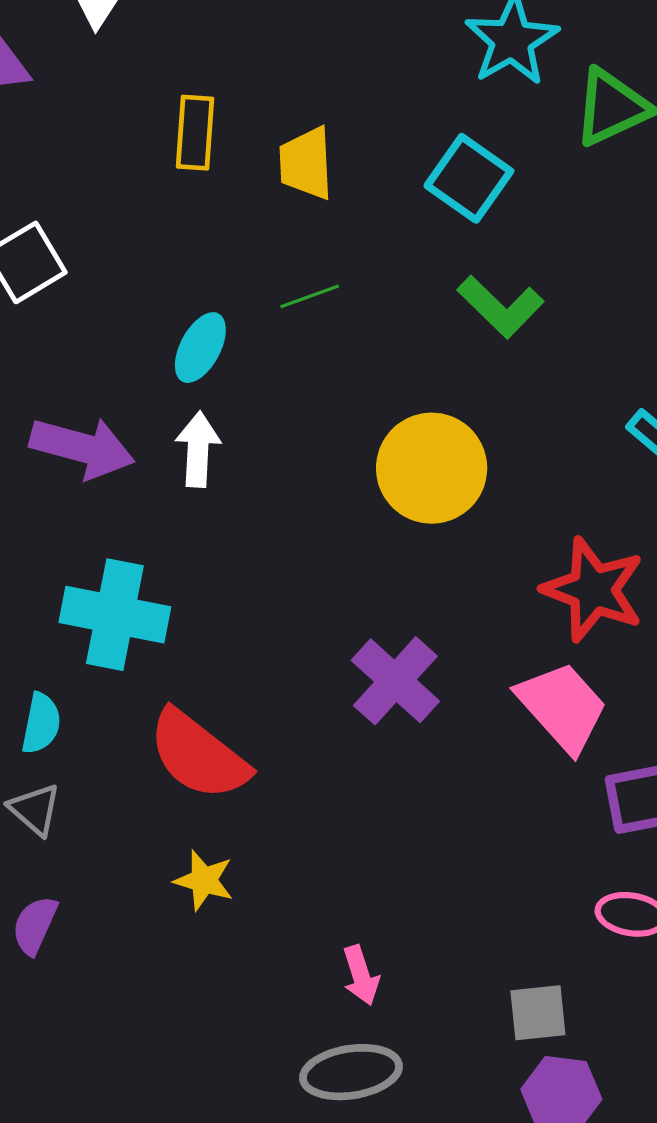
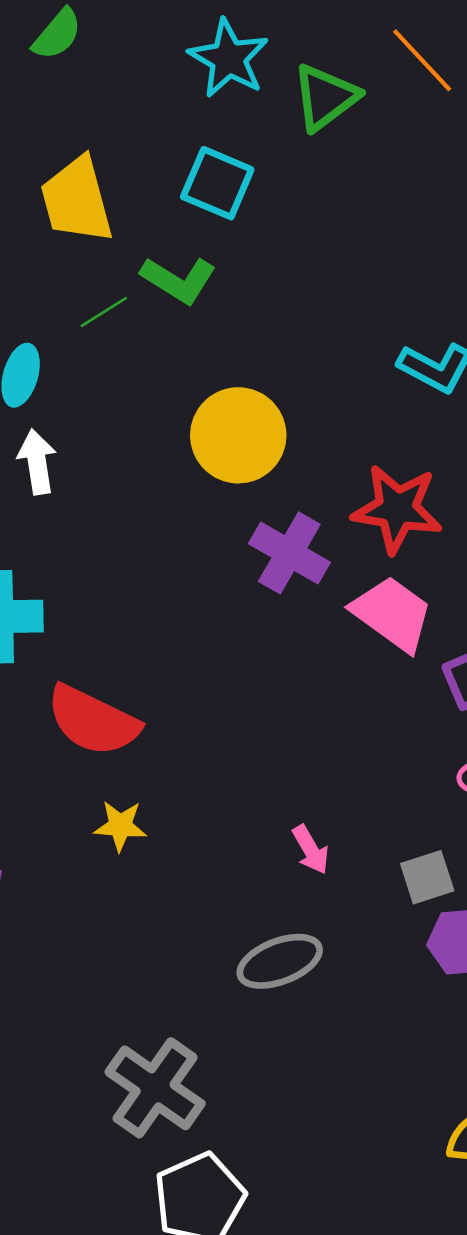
yellow trapezoid: (306, 163) -> (77, 200), size x1.4
green L-shape: (501, 307) -> (179, 280), moved
purple cross: (395, 681) -> (289, 553), moved
pink arrow: (361, 975) -> (311, 850), moved

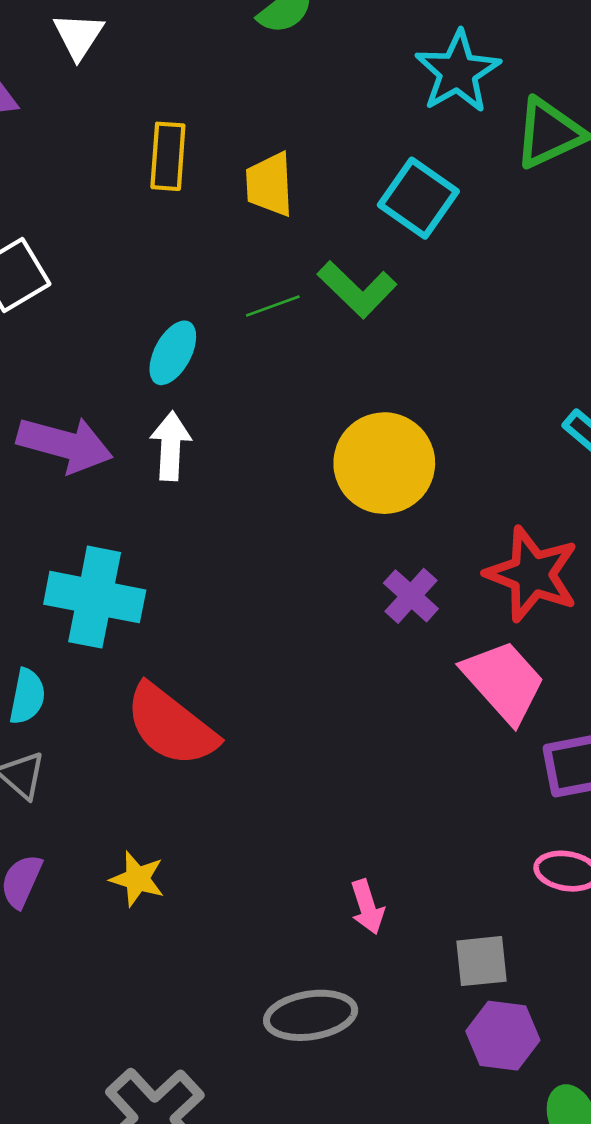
yellow trapezoid: (77, 200) -> (269, 184), size x0.7
purple cross: (289, 553) -> (411, 596), size x0.7
yellow star: (120, 826) -> (137, 879), moved

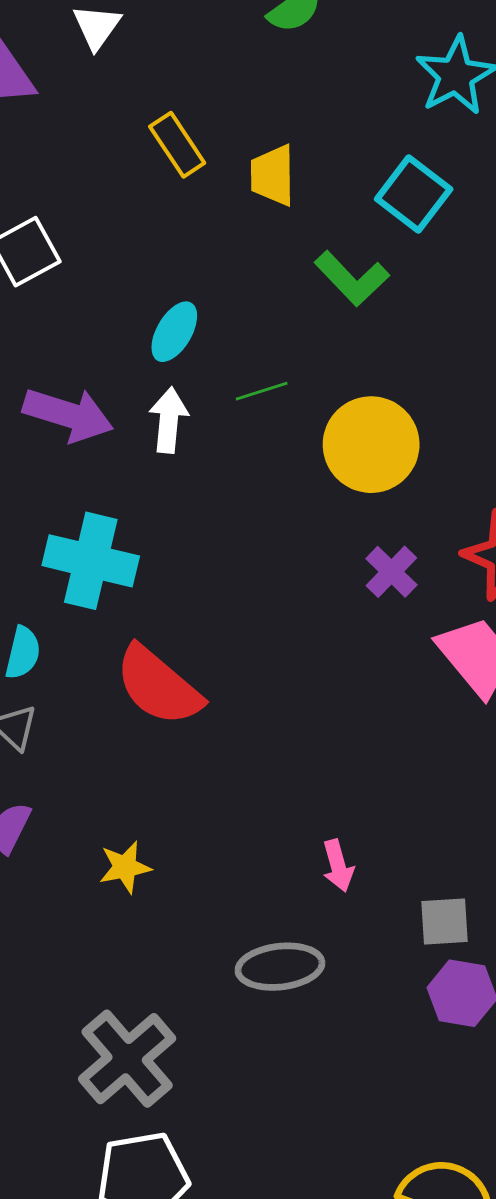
yellow rectangle: (168, 156) -> (177, 145), turned -40
green line: (273, 306) -> (262, 391), moved
yellow star: (137, 879) -> (125, 867), moved, turned -30

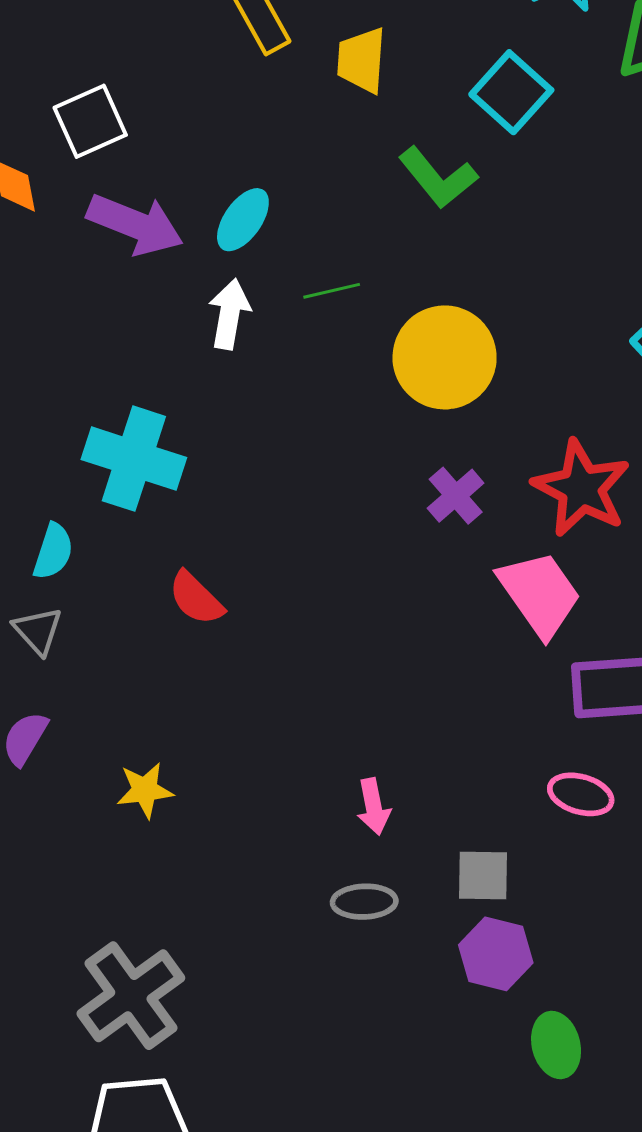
purple arrow: (68, 415) -> (135, 224), moved
red semicircle: (158, 686) -> (196, 598), size x0.6
gray ellipse: (280, 967) -> (364, 902), moved, size x0.7

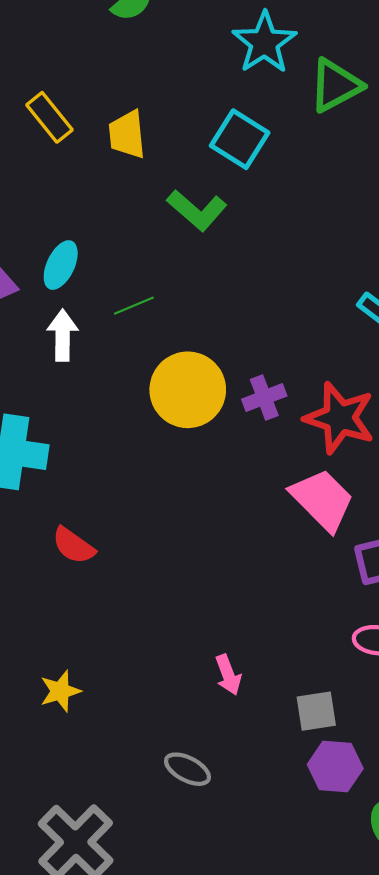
yellow circle: (445, 357) -> (188, 390), moved
purple cross: (456, 496) -> (264, 398), moved, turned 30
gray ellipse: (364, 902) -> (187, 769), moved, turned 39

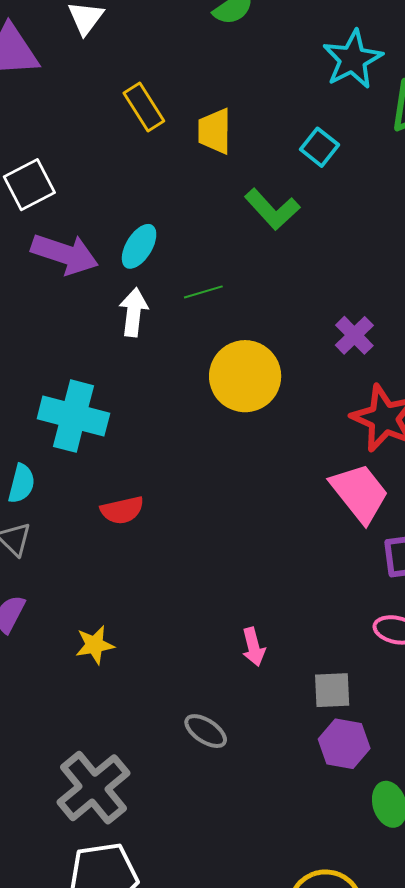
cyan square: (240, 139) -> (319, 147), size x0.7
purple cross: (264, 398) -> (354, 335), moved, turned -30
red semicircle: (74, 546) -> (122, 510), turned -54

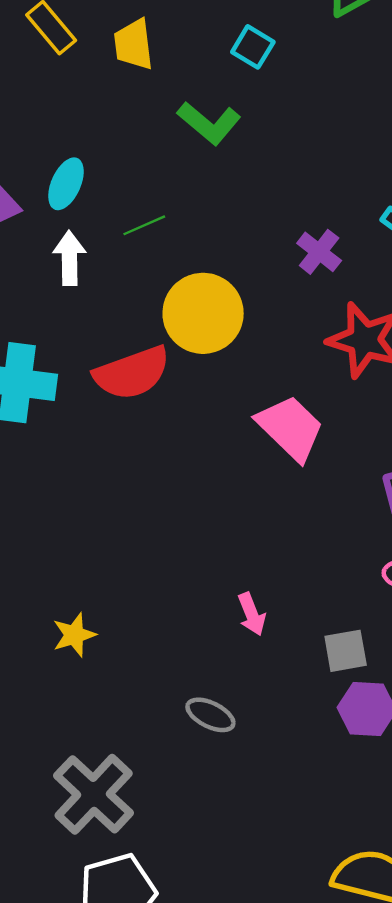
pink trapezoid: (360, 493) -> (290, 428), moved
red semicircle: (122, 510) -> (132, 373), moved, size x1.6

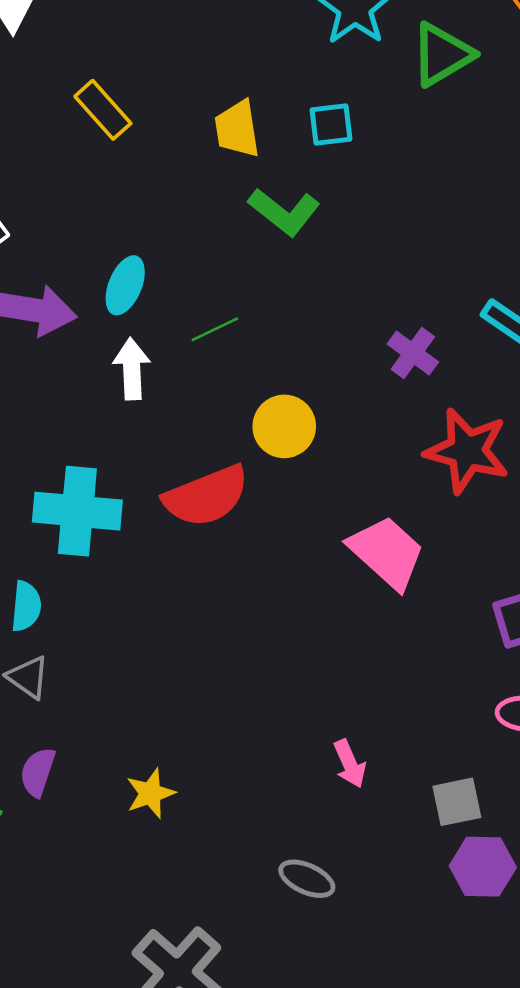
yellow trapezoid: (134, 44) -> (237, 129), moved
cyan square: (253, 47) -> (331, 124), turned -36
yellow circle: (203, 313) -> (284, 426), size x0.7

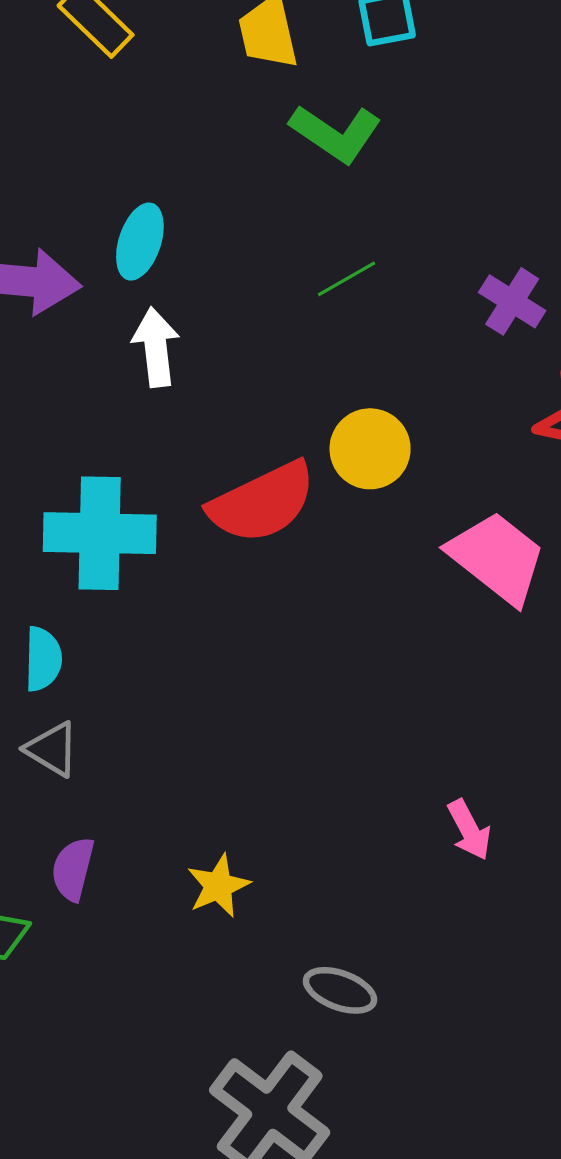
green line: (215, 329) -> (347, 279), moved
yellow circle: (284, 426) -> (370, 449), moved
gray ellipse: (307, 879) -> (340, 990), moved

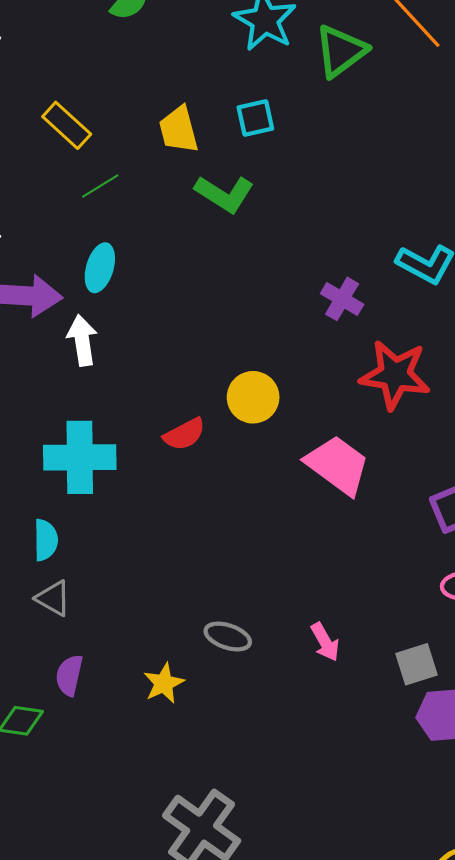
green line: (347, 279) -> (100, 186), moved
white arrow: (156, 347) -> (82, 340), moved
red semicircle: (262, 502) -> (184, 434), size x0.6
gray ellipse: (340, 990) -> (228, 637), moved

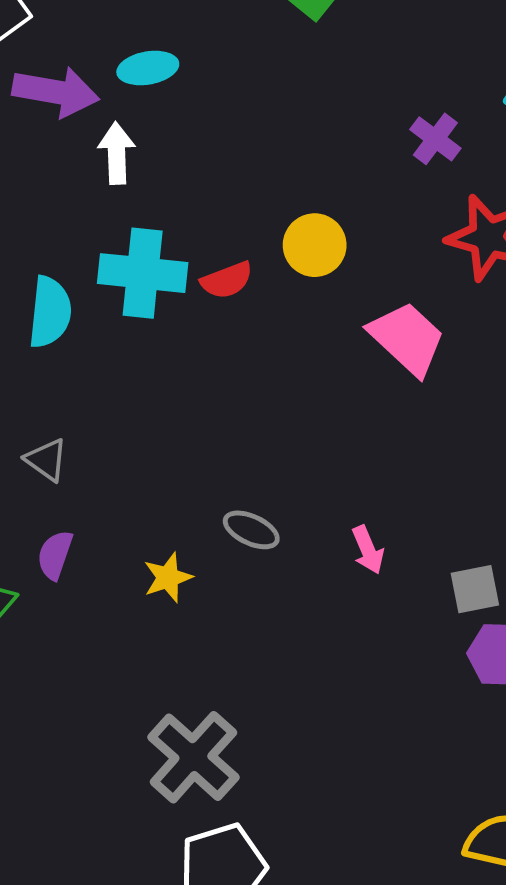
cyan ellipse: (100, 268) -> (148, 68), turned 57
cyan cross: (80, 457) -> (143, 273), moved
cyan semicircle: (46, 540) -> (50, 312), moved, size x1.4

